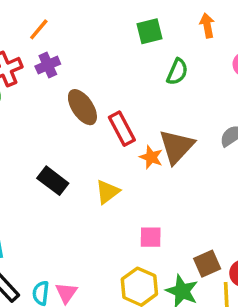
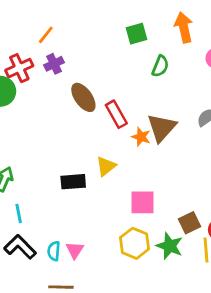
orange arrow: (207, 25) -> (184, 27), size x1.5
black rectangle: (53, 181) -> (73, 182), moved, turned -40
pink square: (151, 237) -> (143, 202), size x1.4

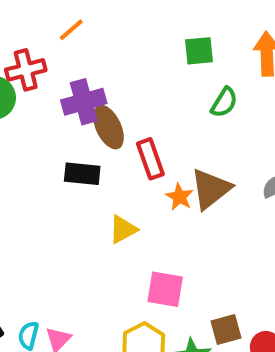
purple cross: (54, 64) -> (84, 102), moved, size x1.5
black rectangle: (73, 182) -> (82, 174), moved

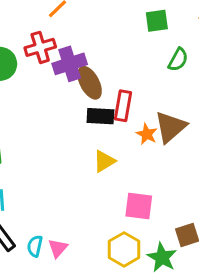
red cross: (26, 70) -> (40, 47), moved
red rectangle: (150, 159) -> (123, 106), turned 32
black rectangle: (82, 174) -> (100, 116), moved

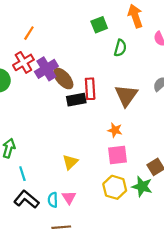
orange star: (147, 134) -> (115, 130), moved
yellow triangle: (104, 161) -> (70, 162), moved

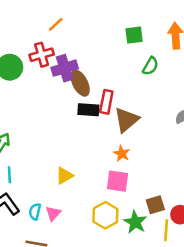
brown triangle: (126, 95) -> (126, 120), moved

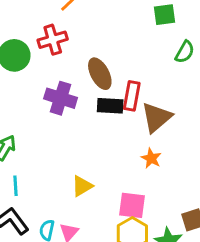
purple cross: (65, 68) -> (61, 98), moved, turned 35
pink square: (118, 181) -> (132, 205), moved

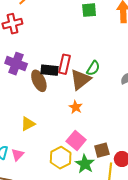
green semicircle: (185, 52) -> (93, 68), moved
brown ellipse: (100, 74) -> (39, 81), moved
pink square: (132, 205) -> (76, 141), moved, turned 30

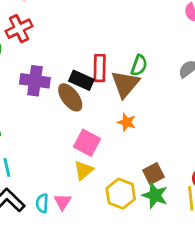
black rectangle: (49, 70) -> (81, 80), turned 30
yellow triangle: (28, 124) -> (84, 170), moved
pink square: (76, 141) -> (87, 143), moved
brown square: (102, 150) -> (153, 174), moved

